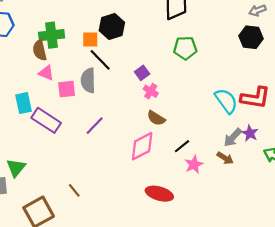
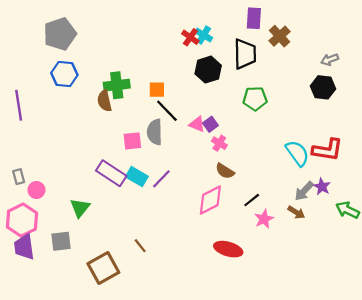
black hexagon: (112, 27) -> (208, 70), moved
pink triangle: (46, 73) -> (197, 124), moved
cyan rectangle: (23, 103) -> (137, 177), moved, turned -48
green triangle: (16, 168) -> (80, 208), moved

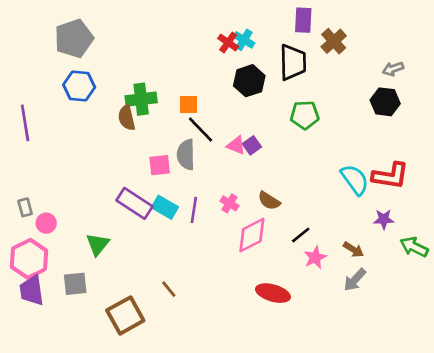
pink cross: (219, 143) -> (229, 203), moved
purple line: (161, 179) -> (194, 210), turned -35
purple star: (322, 187) -> (384, 219), turned -30
gray arrow: (304, 191) -> (355, 280), moved

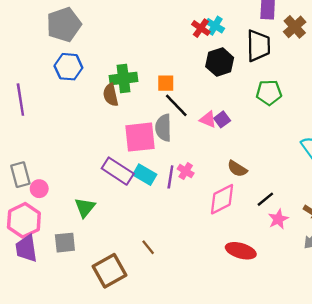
pink square: (160, 165) -> (140, 137), size x1.6
pink cross: (229, 203) -> (186, 171), moved
gray rectangle: (25, 207) -> (20, 175), size x1.5

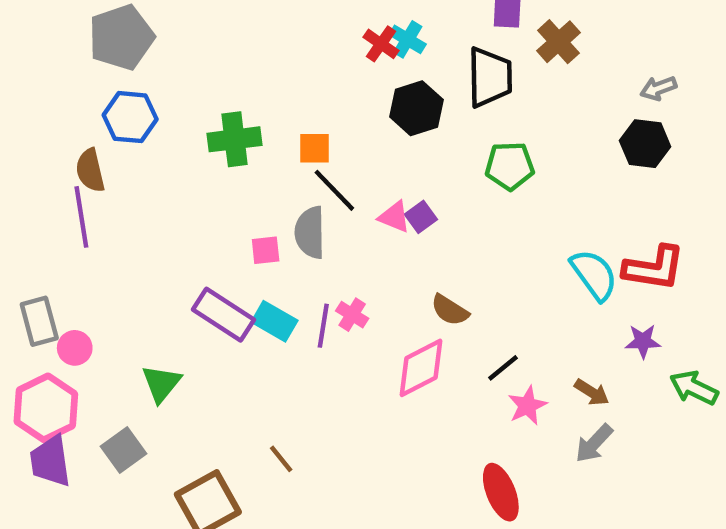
brown semicircle: (111, 95) -> (90, 170), moved
purple line: (20, 100) -> (81, 217), moved
pink square: (140, 137) -> (266, 250), size x0.5
gray square: (65, 243) -> (124, 450), turned -30
red ellipse: (241, 251) -> (501, 492), moved, turned 52

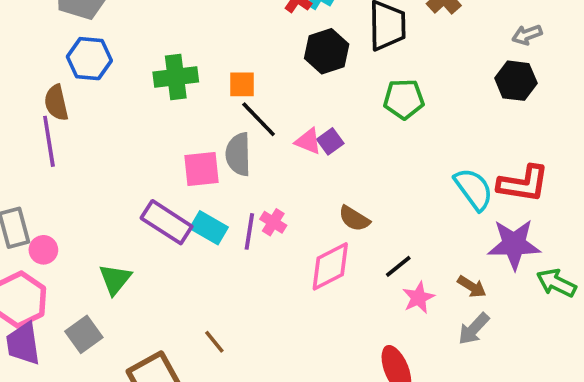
pink square: (266, 250) -> (202, 169), size x1.5
purple star: (643, 341) -> (514, 244), size x1.8

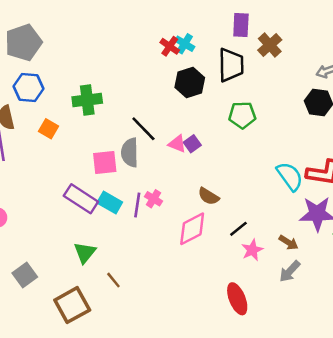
orange square: (242, 84) -> (48, 129), moved, turned 30
green triangle: (115, 279) -> (85, 253), moved

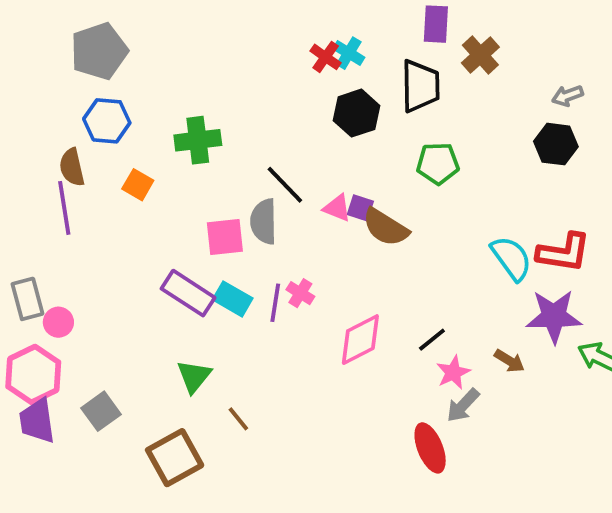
purple square: (192, 144) -> (360, 208), turned -36
brown semicircle: (208, 196) -> (386, 227), moved, size x1.4
gray arrow: (290, 271) -> (463, 405), moved

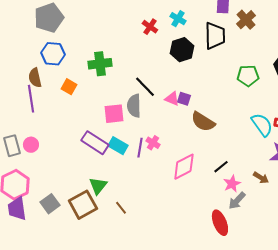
red cross: (326, 57) -> (150, 27), moved
green pentagon: (438, 163) -> (248, 76), moved
brown semicircle: (386, 227) -> (203, 122), moved
pink circle: (58, 322) -> (31, 145), moved
brown square: (175, 458) -> (83, 205), moved

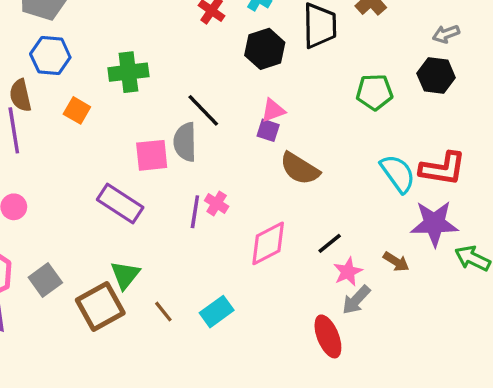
pink triangle: (172, 99) -> (273, 110), moved, turned -42
cyan rectangle: (118, 146) -> (217, 312), moved, turned -66
gray square: (50, 204) -> (45, 280), moved

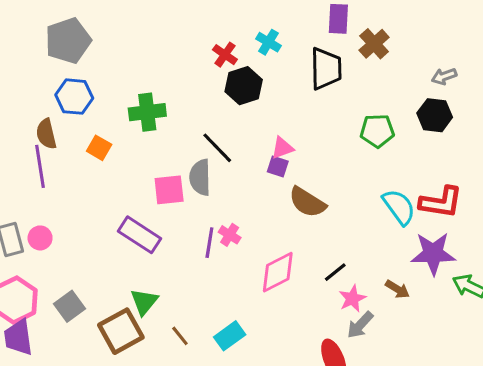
black hexagon: (265, 49) -> (244, 86), moved

